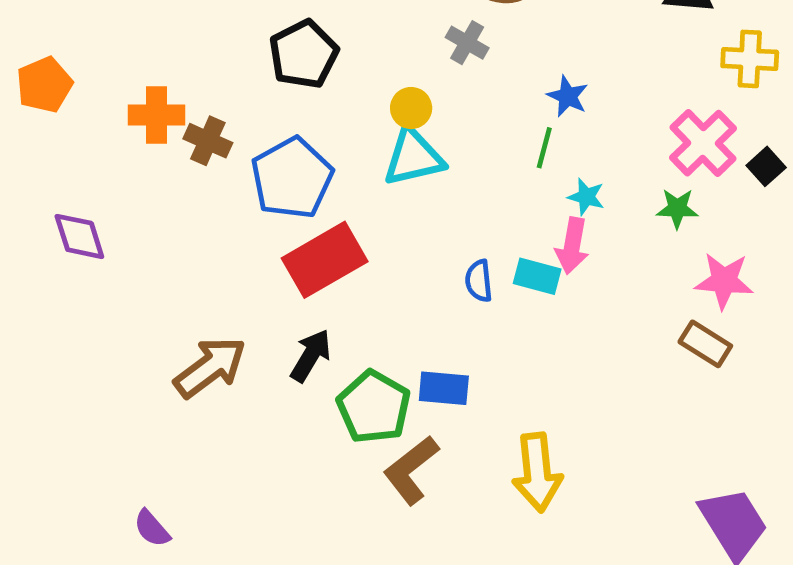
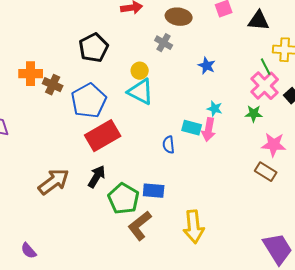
green line: (544, 148) -> (266, 67), moved, turned -42
cyan triangle: (413, 157) -> (141, 92), turned 40
cyan rectangle: (537, 276) -> (192, 128), moved

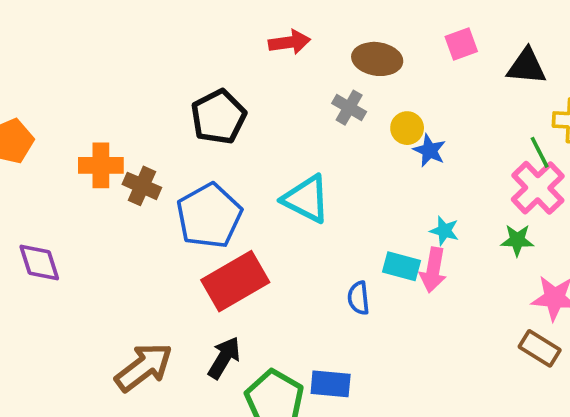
yellow circle: (140, 71) -> (407, 128), moved

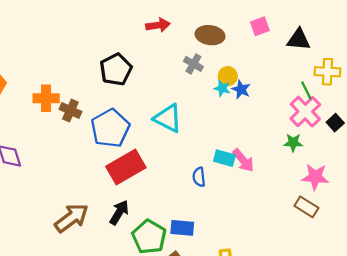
cyan star: (444, 231) -> (222, 88), moved
pink arrow: (433, 270) -> (243, 160), turned -50

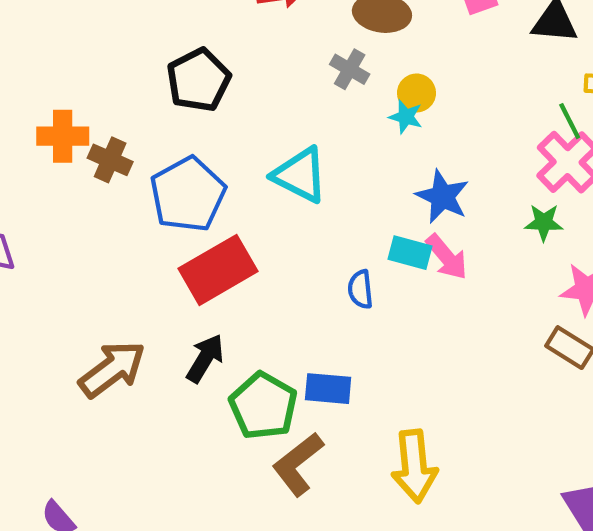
blue star: (241, 89) -> (442, 197), moved, size x1.4

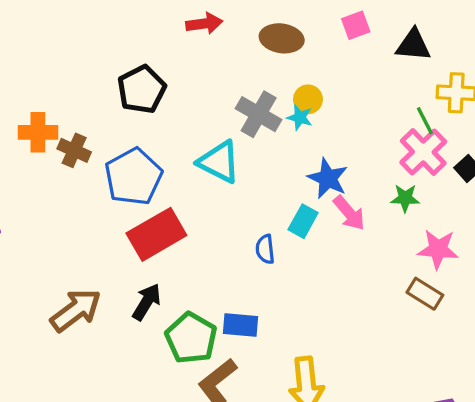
gray cross: (350, 69) -> (259, 114), moved, size x1.5
cyan rectangle: (410, 253) -> (303, 221), turned -76
pink arrow: (447, 257) -> (349, 213), moved

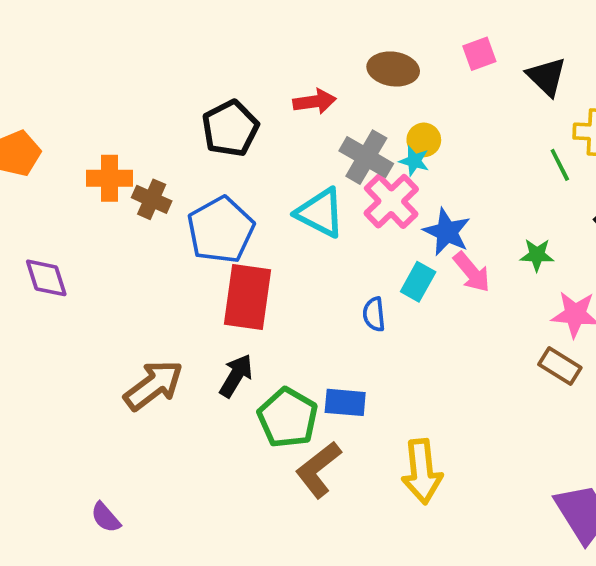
red arrow: (204, 24) -> (315, 102), moved
black triangle: (413, 45) -> (546, 77), turned 39
pink cross: (423, 152) -> (391, 201), moved
red rectangle: (156, 234) -> (247, 297), turned -52

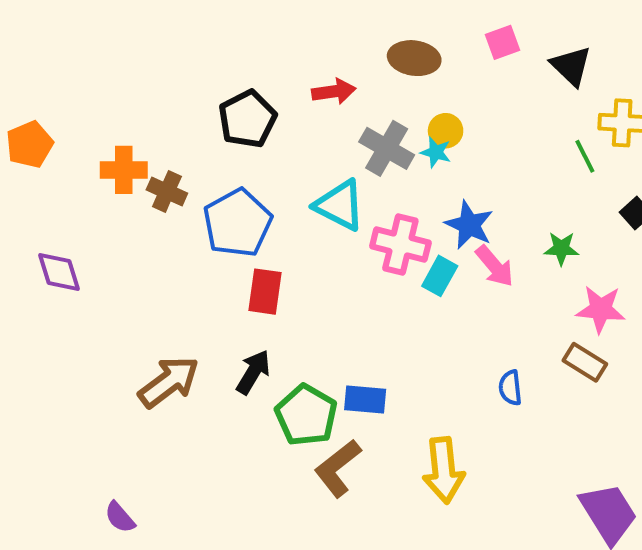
pink cross: (391, 201) -> (400, 245), moved, turned -32
red rectangle: (247, 297) -> (265, 292), size x0.7
blue semicircle: (374, 314) -> (510, 388), moved

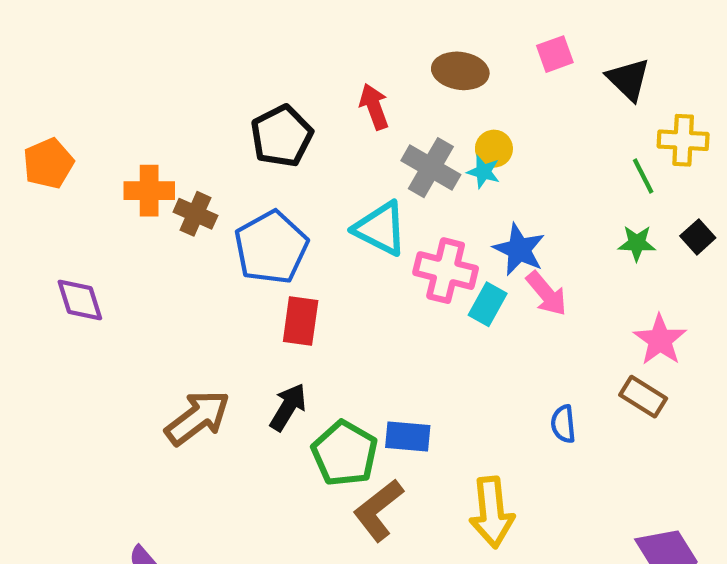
red arrow: (334, 91) -> (374, 107), turned -102
green star: (561, 248) -> (637, 243), moved
pink star: (601, 309) -> (660, 340), turned 30

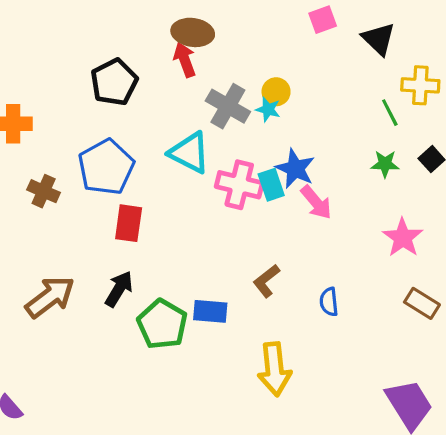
brown ellipse: (460, 71) -> (193, 32), moved
brown cross: (195, 214) -> (44, 191), moved
cyan rectangle: (488, 304) -> (271, 185), moved, turned -48
brown rectangle: (643, 397) -> (422, 303), moved
brown L-shape: (378, 510) -> (266, 281), moved, size x0.7

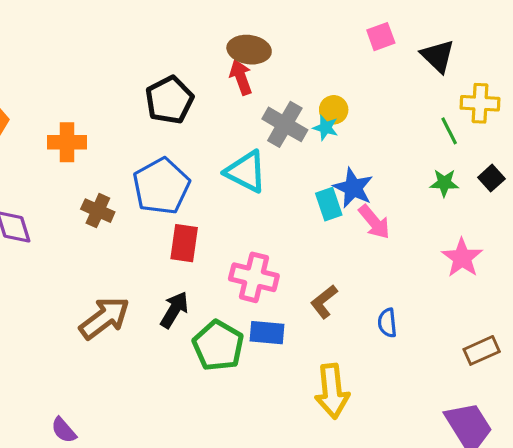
pink cross: (239, 185) -> (254, 277), moved
brown rectangle: (422, 303) -> (482, 350), moved, turned -56

